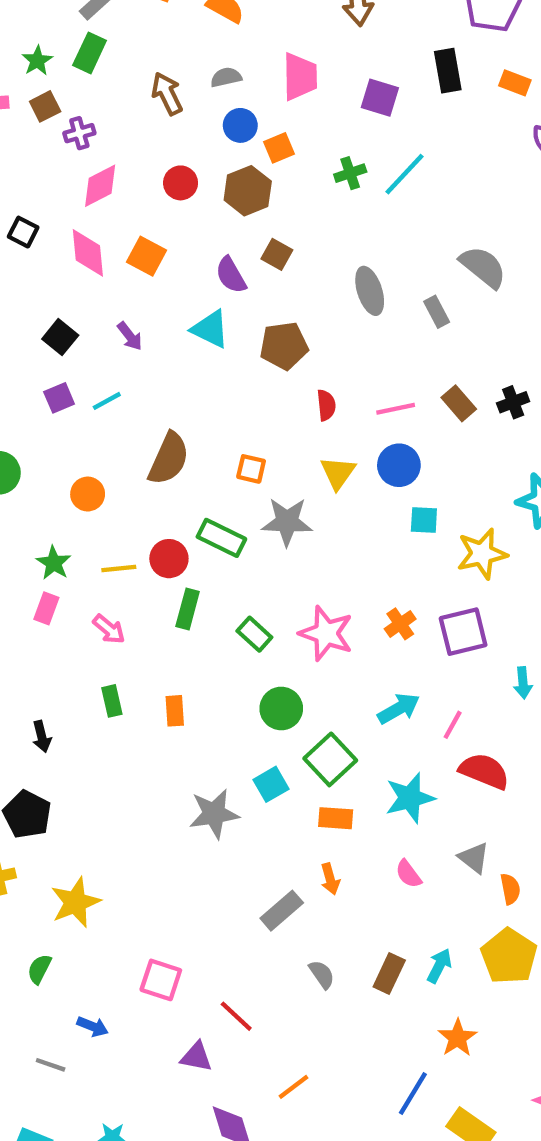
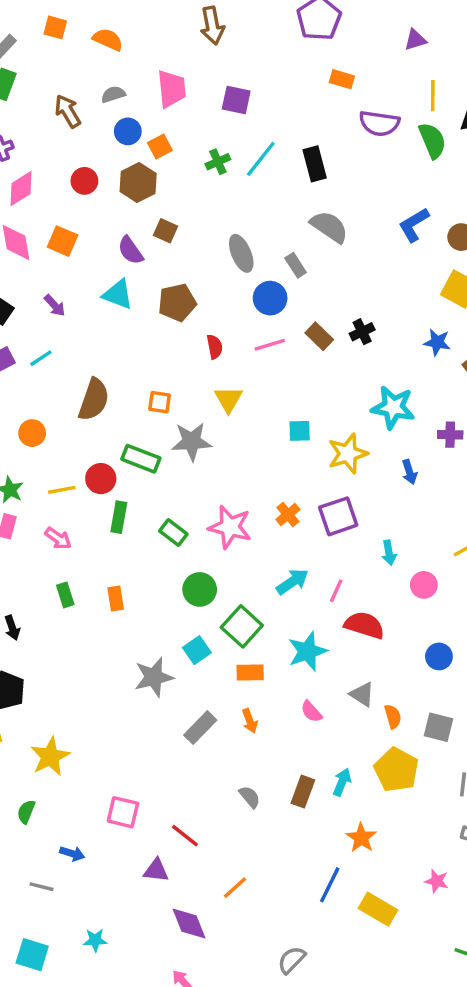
black rectangle: (448, 71) -> (315, 164), moved
blue circle: (399, 465) -> (270, 298), moved
gray rectangle: (282, 911) -> (200, 728), moved

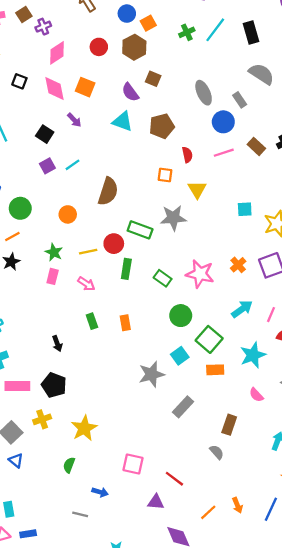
purple arrow: (55, 305) -> (74, 120), moved
orange square: (160, 402) -> (165, 175), moved
orange arrow: (250, 721) -> (237, 505), moved
brown rectangle: (303, 792) -> (229, 425), moved

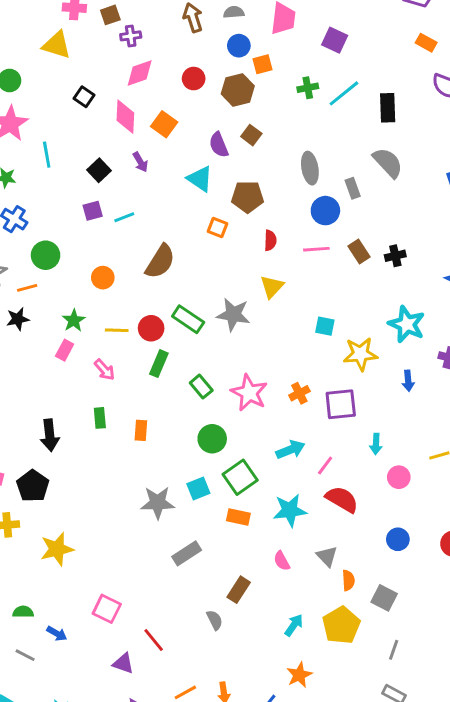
orange square: (165, 175) -> (217, 228), moved
black arrow: (57, 344) -> (50, 435), size x1.5
green semicircle: (69, 465) -> (23, 612), moved, turned 56

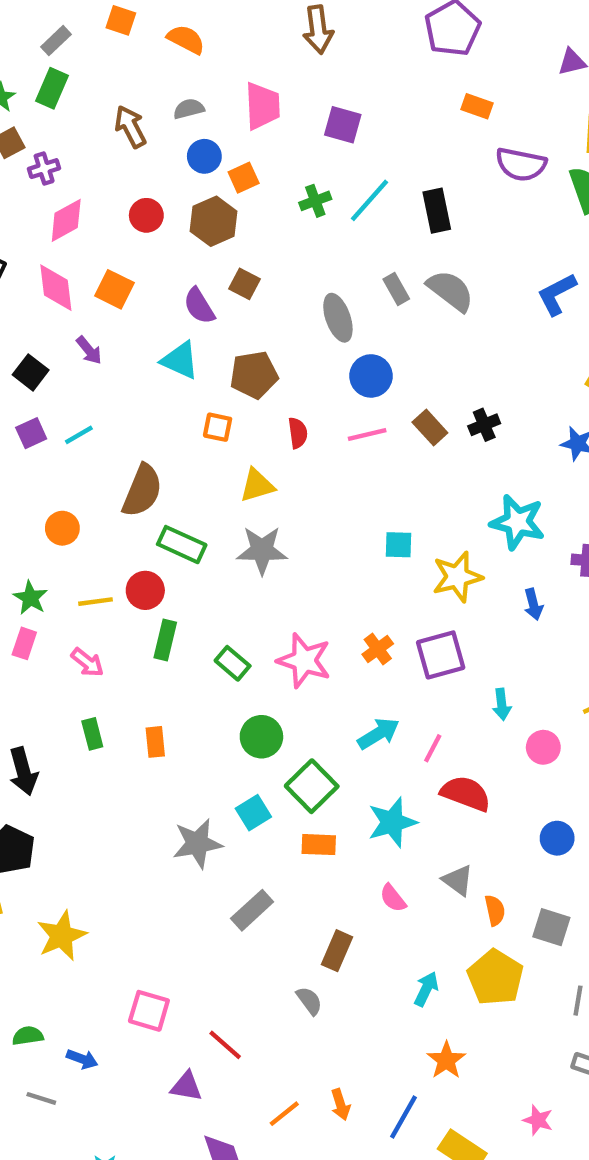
gray rectangle: (353, 188) -> (396, 289), moved
yellow triangle: (272, 287) -> (257, 485), moved, turned 40
green rectangle: (188, 319) -> (182, 545), moved

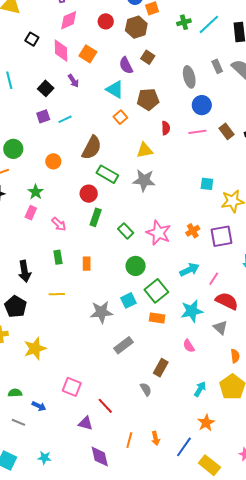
orange square: (218, 427) -> (120, 117), moved, turned 32
yellow line: (96, 602) -> (57, 294), moved
gray triangle: (458, 880) -> (220, 328), moved
orange line: (284, 1114) -> (129, 440), turned -42

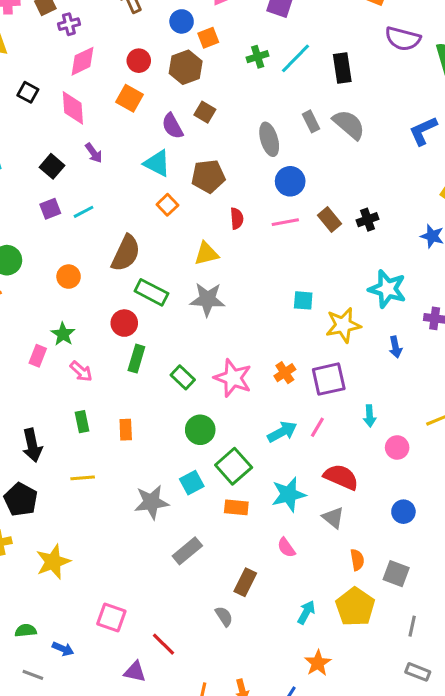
orange square: (88, 54) -> (130, 98), moved
green star: (36, 192) -> (63, 334), moved
pink line: (214, 279) -> (317, 427), moved

